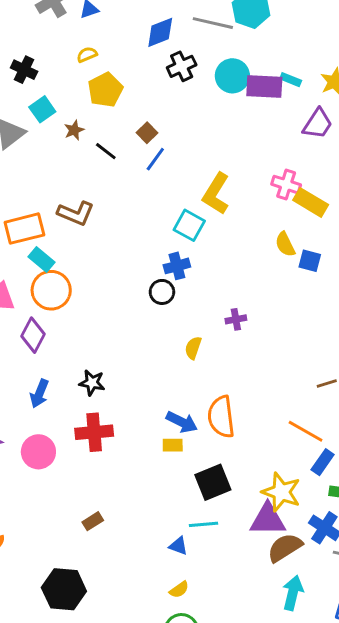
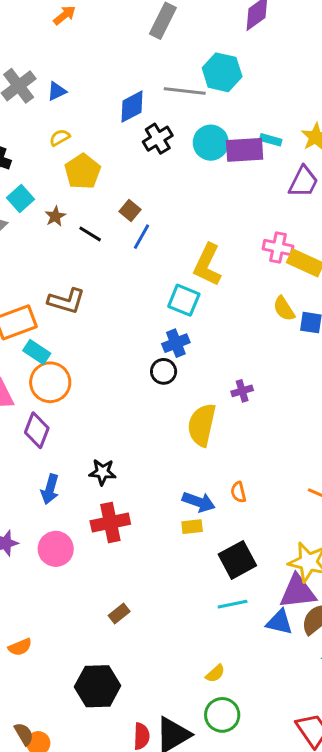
yellow semicircle: (193, 348) -> (202, 425), size x1.8
orange semicircle: (221, 417) -> (238, 492), size x0.5
blue triangle: (178, 546) -> (279, 622), moved, size x1.4

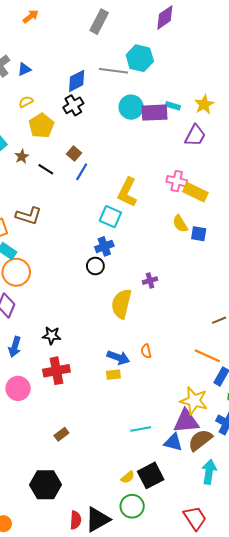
black cross: (158, 139) -> (73, 105), moved
black square: (237, 560) -> (151, 475), moved

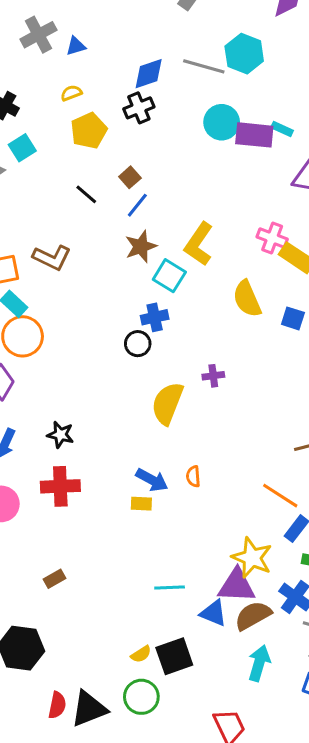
brown star: (22, 157) -> (141, 246), moved, size x1.5
yellow semicircle: (180, 224) -> (247, 299), moved, size x1.4

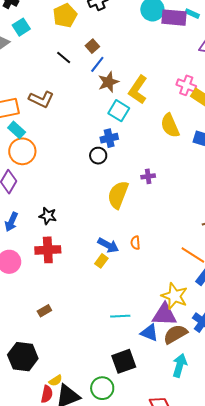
brown star: (141, 246) -> (108, 82), moved
yellow rectangle: (141, 504) -> (101, 261), turned -56
yellow semicircle: (141, 654) -> (56, 381), moved

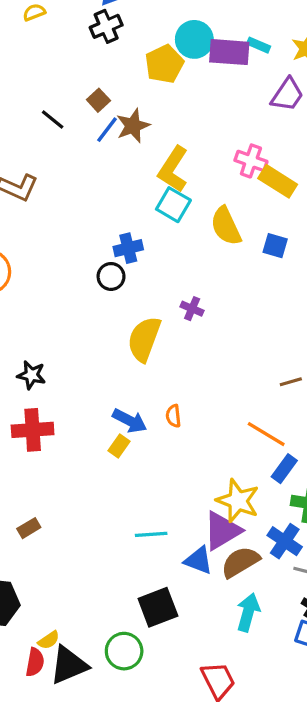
yellow pentagon: (65, 15) -> (164, 64), moved
brown star: (108, 82) -> (133, 126), moved
cyan square: (119, 111) -> (173, 205), moved
purple cross: (148, 176) -> (192, 309), turned 32
purple triangle: (164, 315) -> (222, 531), turned -32

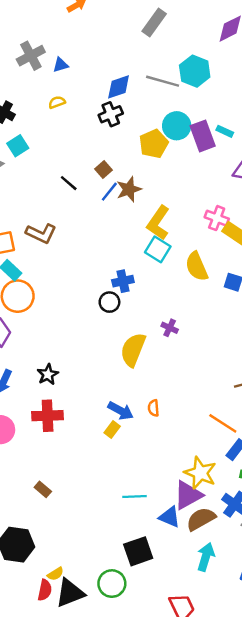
purple rectangle: (229, 52) -> (203, 136), turned 64
black star: (31, 375) -> (48, 374), turned 30
brown rectangle: (29, 528) -> (43, 489), turned 70

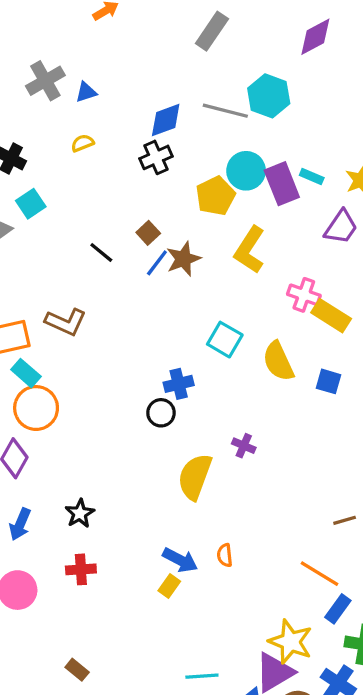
yellow L-shape: (158, 223) -> (250, 250), moved
red cross: (48, 416) -> (81, 569), size x0.7

